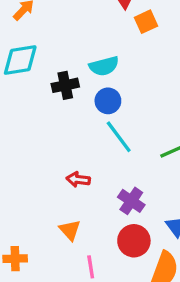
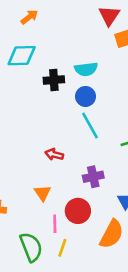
purple cross: (131, 201) -> (93, 177), turned 36
red circle: (134, 241) -> (78, 211), moved

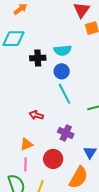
purple cross: (93, 177) -> (66, 133), turned 35
orange triangle: (43, 193) -> (26, 144), turned 40
pink line: (55, 224) -> (26, 164), moved

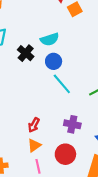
black cross: (38, 58) -> (26, 53), turned -35
red arrow: (36, 115) -> (34, 125), moved, turned -64

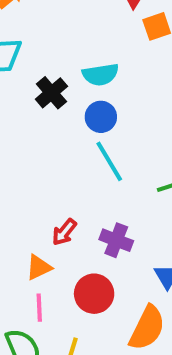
red arrow: (34, 125) -> (64, 232), moved

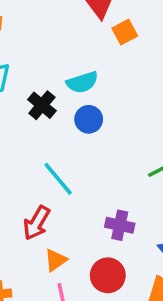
cyan line: (109, 161) -> (58, 179), moved
red arrow: (64, 232) -> (37, 223), moved, size x1.4

